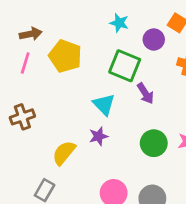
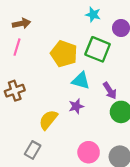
yellow pentagon: (65, 56) -> (64, 54), moved
purple arrow: (145, 93) -> (110, 91), moved
cyan triangle: (104, 104) -> (81, 81), turned -30

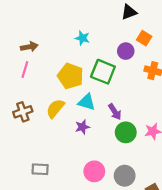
cyan star: (93, 15) -> (82, 38), moved
yellow semicircle: (48, 120) -> (55, 109), moved
gray rectangle: (33, 150) -> (40, 169), turned 63

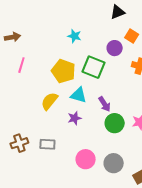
brown arrow: (29, 47) -> (12, 37), moved
brown cross: (23, 112) -> (19, 143), moved
gray rectangle: (40, 169) -> (47, 144), moved

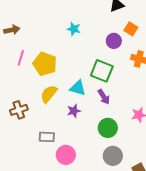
green square: (94, 67) -> (102, 71), moved
yellow pentagon: (63, 71) -> (45, 64), moved
green circle: (115, 123) -> (108, 128), moved
brown cross: (19, 143) -> (19, 110), moved
pink circle: (86, 159) -> (66, 155), moved

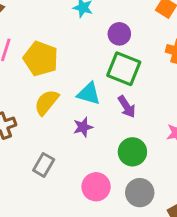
purple circle: (114, 41) -> (119, 34), moved
gray rectangle: (47, 137) -> (44, 165), turned -63
pink circle: (66, 155) -> (96, 187), moved

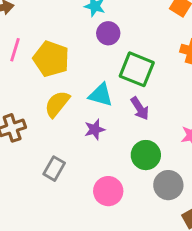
purple circle: (119, 34) -> (108, 33), moved
gray circle: (140, 193) -> (168, 185), moved

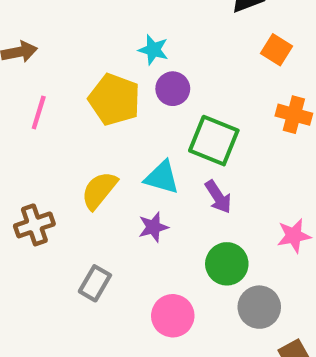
yellow pentagon: (51, 59) -> (114, 100), moved

